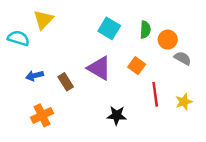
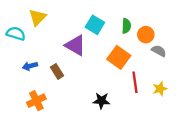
orange square: (137, 66) -> (119, 57), size x1.5
purple triangle: (99, 68) -> (75, 45), moved

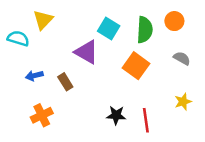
green semicircle: (126, 26) -> (145, 30), size x1.5
orange circle: (146, 35) -> (174, 21), moved
red line: (135, 82) -> (146, 120), moved

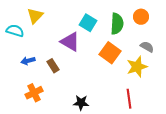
yellow star: (183, 102) -> (137, 67), moved, size x1.5
black star: (116, 115) -> (81, 103), moved
red line: (146, 120) -> (129, 99), moved

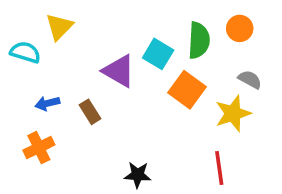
cyan square: (88, 23) -> (158, 54), moved
orange cross: (34, 93) -> (39, 148), moved

